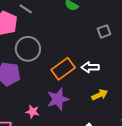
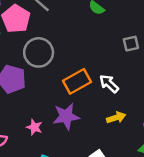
white arrow: (90, 67) -> (109, 84), turned 36

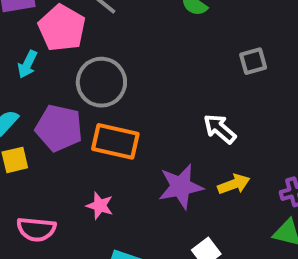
orange rectangle: (77, 81) -> (115, 141), moved, turned 44
purple star: (66, 116) -> (181, 186), moved

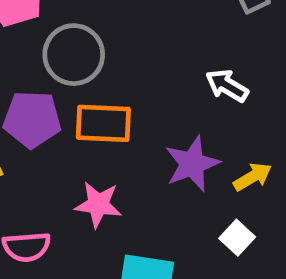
yellow arrow: (234, 184) -> (253, 177), moved
pink star: (100, 206) -> (98, 204), size x1.4

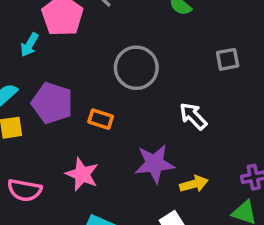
gray circle: (74, 55) -> (136, 68), moved
orange rectangle: (103, 123) -> (101, 119), size x0.6

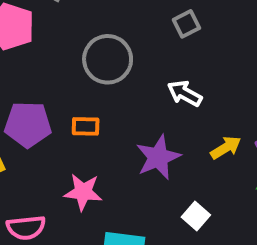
gray square: (228, 59) -> (186, 24), moved
yellow arrow: (194, 184) -> (226, 148), moved

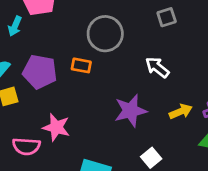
orange rectangle: (86, 126) -> (81, 65), moved
pink star: (83, 192) -> (56, 127), moved

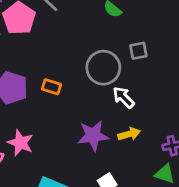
gray circle: (105, 34) -> (103, 68), moved
yellow arrow: (181, 112) -> (129, 134), moved

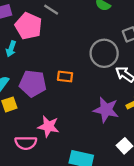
purple star: (93, 136) -> (106, 110), turned 30

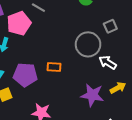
pink pentagon: (29, 26) -> (19, 23), turned 30

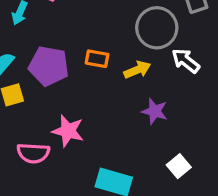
yellow arrow: (118, 88) -> (137, 70), moved
purple star: (92, 95) -> (155, 111), size x0.7

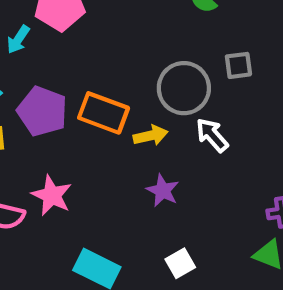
orange rectangle: (97, 59) -> (103, 113), size x1.6

